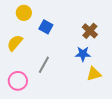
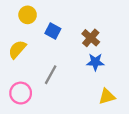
brown cross: (90, 31) -> (91, 38), moved
yellow triangle: (94, 74) -> (107, 96), moved

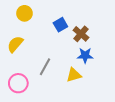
blue square: (53, 31) -> (60, 25), moved, turned 32
yellow triangle: (107, 96) -> (74, 75), moved

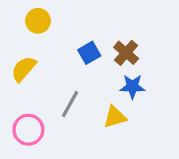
blue square: (60, 25) -> (89, 53), moved

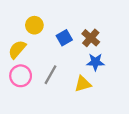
yellow circle: (38, 21) -> (34, 25), moved
pink circle: (28, 130) -> (21, 76), moved

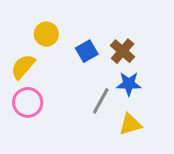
gray line: (51, 75) -> (101, 101), moved
yellow triangle: (83, 84) -> (130, 124), moved

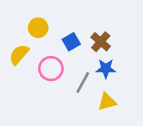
pink circle: (28, 102) -> (51, 69), moved

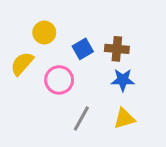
brown cross: (101, 42) -> (117, 49), turned -36
gray line: (83, 83) -> (81, 118), moved

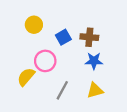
yellow semicircle: (22, 64) -> (26, 77), moved

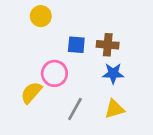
yellow circle: (34, 25) -> (41, 16), moved
blue square: (63, 37) -> (76, 45), turned 35

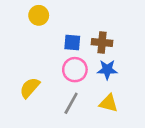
pink circle: (54, 73) -> (75, 70), moved
yellow triangle: (115, 109) -> (108, 103), turned 30

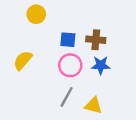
yellow semicircle: (30, 88) -> (23, 60), moved
yellow triangle: (108, 103) -> (93, 105), moved

